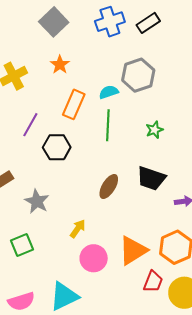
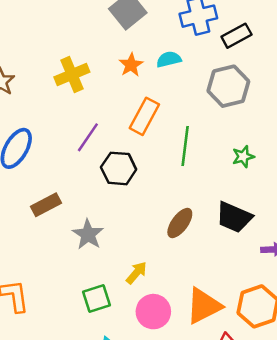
black rectangle: (148, 23) -> (236, 36), moved
cyan semicircle: (109, 92) -> (169, 59), moved
green square: (22, 245) -> (96, 299), moved

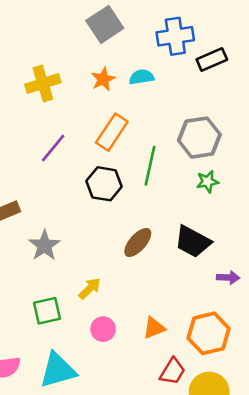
gray hexagon: (228, 86) -> (199, 138), moved
black hexagon: (119, 168) -> (104, 184), moved
orange triangle: (204, 306) -> (154, 328), size x0.6
pink circle: (153, 312) -> (103, 329), size x0.7

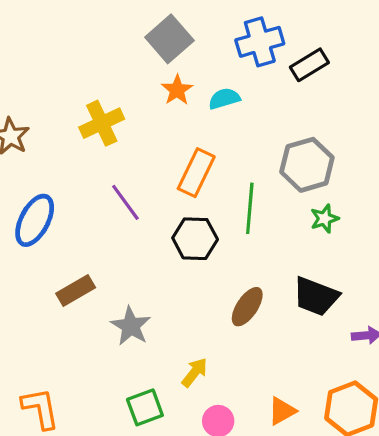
orange star: (103, 79) -> (177, 90), moved
purple line: (53, 148) -> (125, 202), turned -68

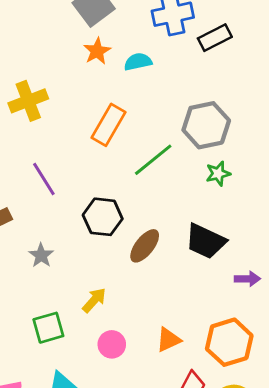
yellow cross: (102, 123) -> (28, 101), moved
purple line: (125, 202) -> (44, 179), moved
green line: (250, 208) -> (153, 160), turned 42
black hexagon: (195, 239) -> (103, 217), moved
gray star: (131, 326) -> (41, 255), size x0.7

